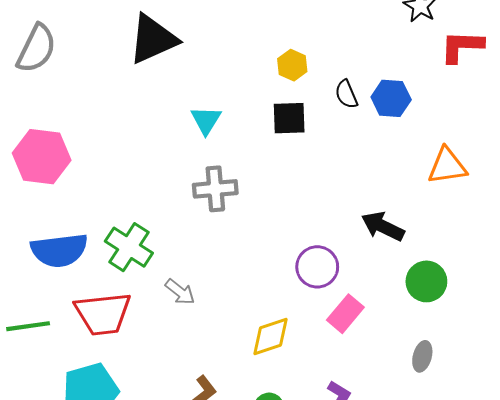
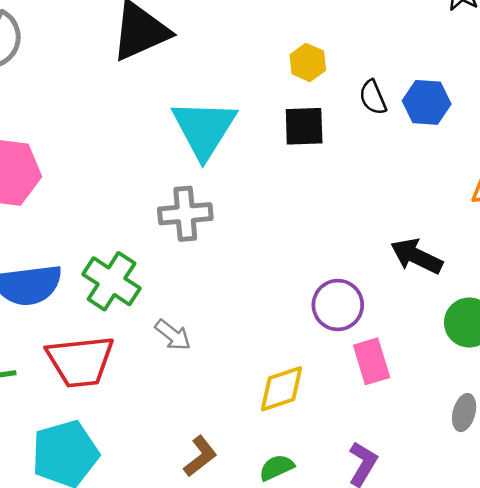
cyan triangle: (206, 120) -> (204, 129), size x1.8
gray cross: (215, 189) -> (185, 214), moved
pink rectangle: (345, 314) -> (372, 361), turned -57

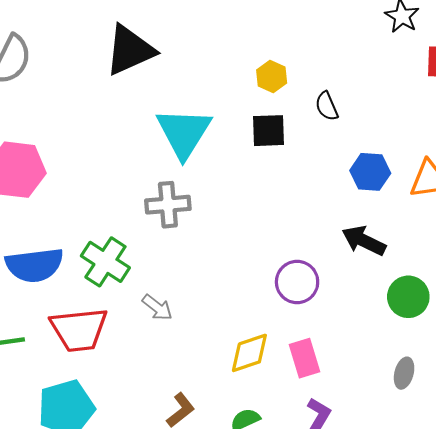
blue hexagon: (427, 102) -> (370, 172), moved
pink rectangle: (372, 361) -> (305, 358), moved

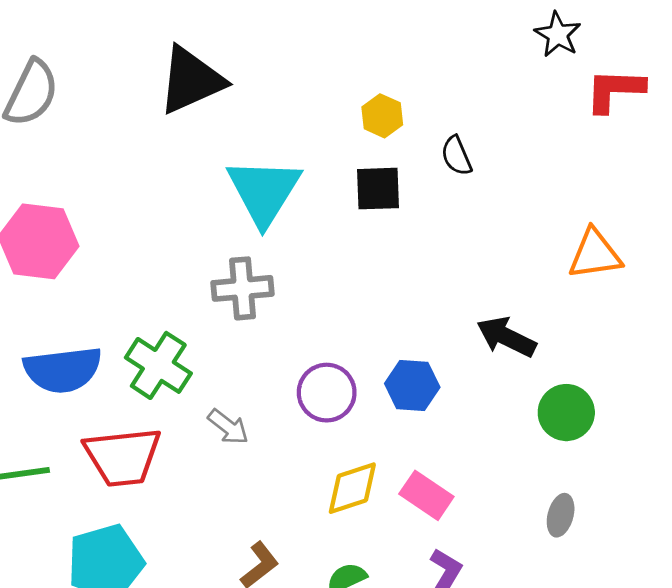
blue hexagon: (370, 172) -> (412, 385), moved
purple circle: (297, 282) -> (327, 393), moved
pink rectangle: (305, 358) -> (426, 495), turned -39

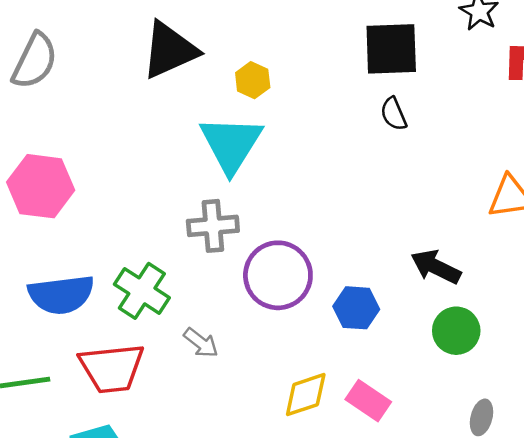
yellow hexagon: (382, 116) -> (253, 80), moved
black square: (378, 189) -> (391, 49), moved, size x1.4
purple circle: (327, 393) -> (278, 275), moved, size x1.4
green circle: (566, 413) -> (456, 331), moved

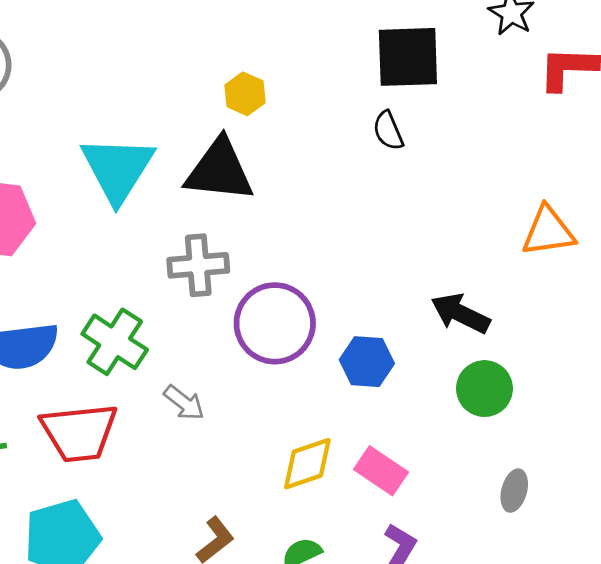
black triangle: (170, 50) -> (220, 170), moved, turned 30
black semicircle: (394, 114) -> (388, 131), moved
cyan triangle: (231, 144) -> (117, 169), moved

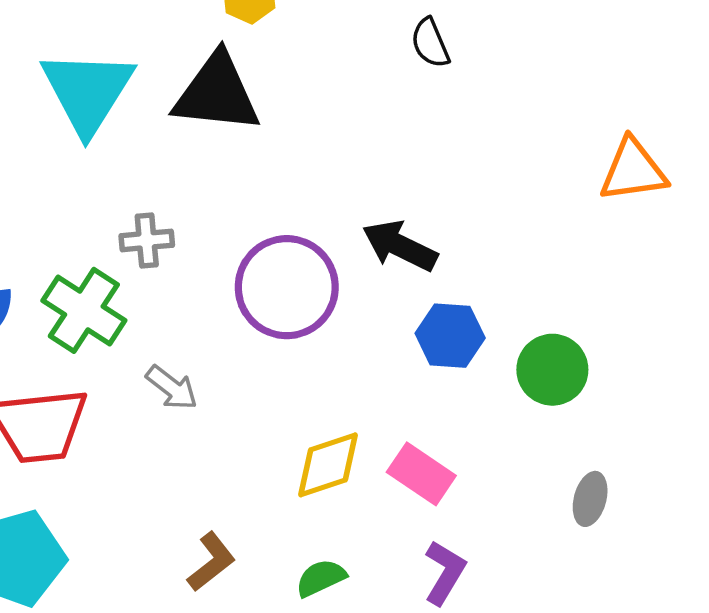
gray cross: (198, 265) -> (147, 240), moved, size x0.7
black arrow: (460, 313) -> (400, 246), moved
blue hexagon: (367, 362) -> (450, 336), moved

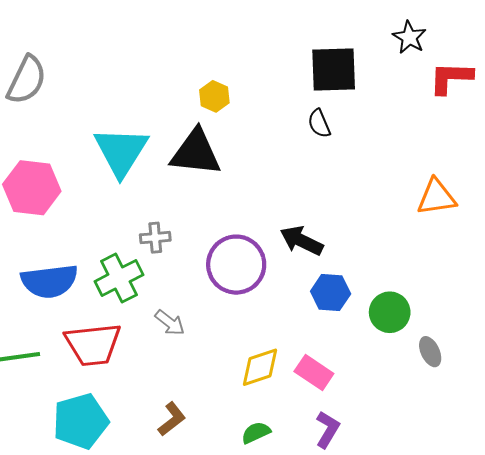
green cross: (84, 310) -> (119, 278), turned 30
gray ellipse: (590, 499) -> (430, 352), moved, turned -40
brown L-shape: (211, 562) -> (172, 419), moved

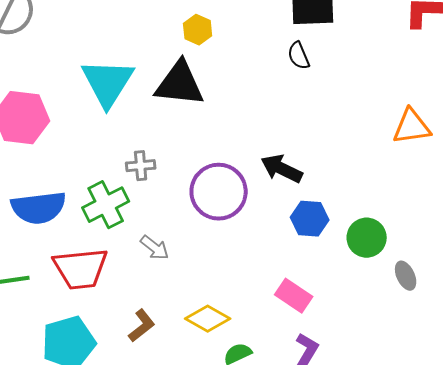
yellow diamond: (260, 367) -> (208, 319), moved, turned 48
brown L-shape: (172, 419) -> (142, 326), moved

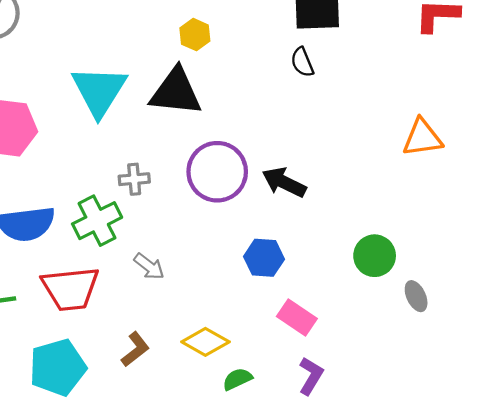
purple circle: (219, 192) -> (217, 172), moved
blue hexagon: (310, 219) -> (264, 258), moved

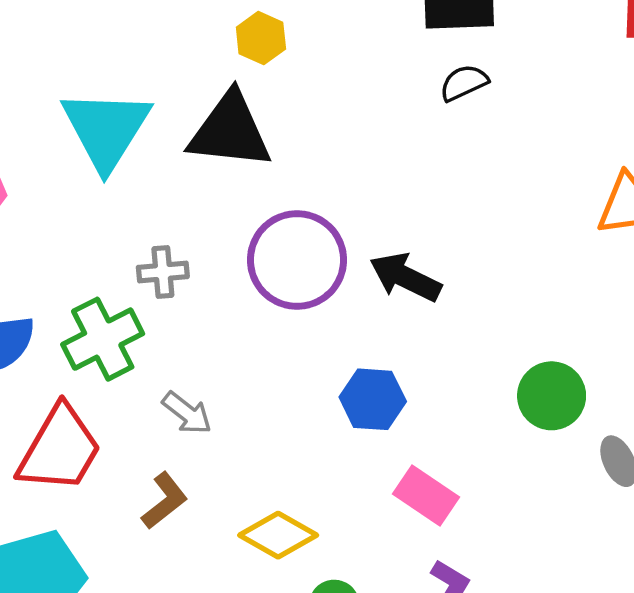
black semicircle: (302, 62) -> (464, 83), moved, turned 88
red trapezoid: (70, 289) -> (60, 449), turned -54
brown L-shape: (135, 349) -> (165, 501), moved

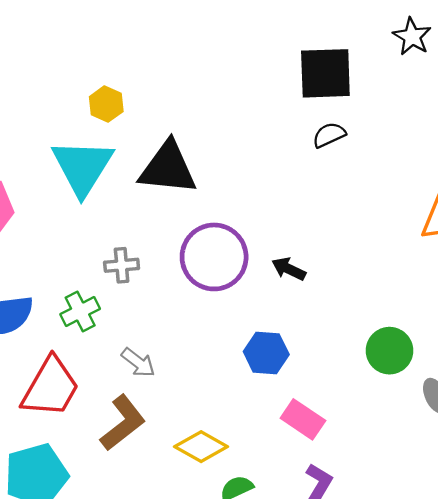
yellow hexagon: (261, 38) -> (106, 104), moved
black arrow: (405, 277) -> (289, 269), size x0.7
green cross: (103, 339) -> (80, 312), size x0.7
brown L-shape: (165, 501) -> (123, 423), size x1.4

